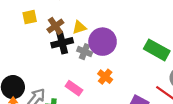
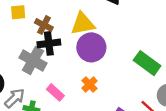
brown cross: (55, 26) -> (44, 25), turned -35
yellow triangle: (79, 27) -> (83, 24), moved, size x1.6
gray cross: (85, 52) -> (33, 60), moved, size x1.6

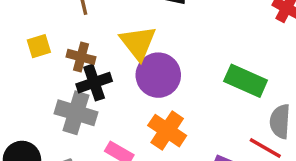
yellow triangle: (83, 24) -> (138, 43), turned -45
orange cross: (90, 84) -> (167, 131), size x1.5

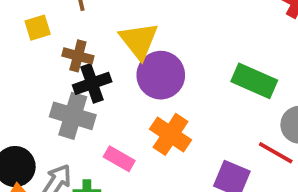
yellow square: (39, 46) -> (38, 28), moved

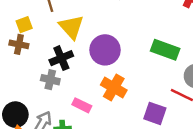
yellow triangle: (139, 41) -> (71, 27), moved
brown cross: (78, 56) -> (19, 44), moved
gray cross: (73, 116) -> (50, 80), size x0.7

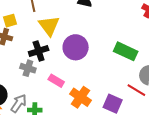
orange cross: (114, 88) -> (80, 97), moved
pink rectangle: (82, 105) -> (56, 81), moved

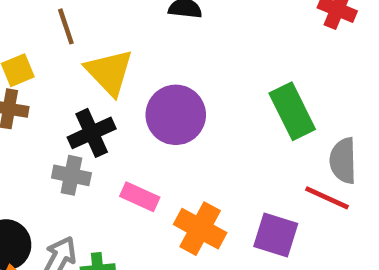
green rectangle: (126, 51) -> (292, 111), turned 45

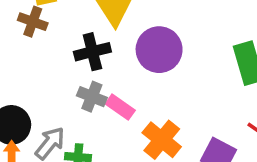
gray cross: (71, 175) -> (92, 97), moved

